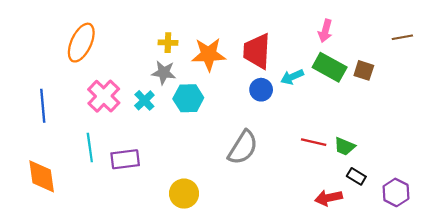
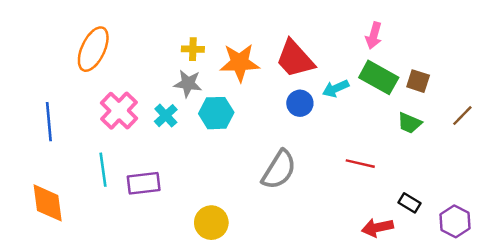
brown line: (402, 37) -> (462, 116), moved, turned -36
red trapezoid: (257, 51) -> (295, 59), turned -45
green trapezoid: (345, 146) -> (409, 123), moved

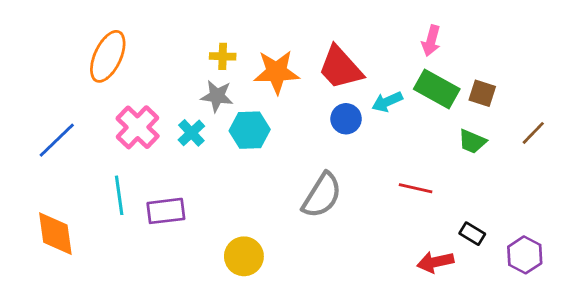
blue line: (49, 122) -> (57, 140), turned 51

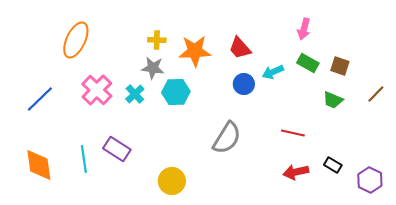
red trapezoid: (340, 68) -> (240, 48), size x0.7
green rectangle: (437, 89) -> (308, 63), size x0.7
cyan line: (119, 195) -> (84, 159), moved
purple rectangle: (166, 211) -> (117, 149), turned 40
red arrow: (435, 262) -> (296, 172), moved

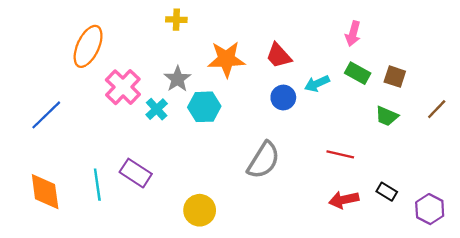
yellow cross: (157, 40) -> (176, 20), moved
gray star: (153, 68) -> (178, 79), turned 30
pink cross: (97, 90) -> (123, 87), moved

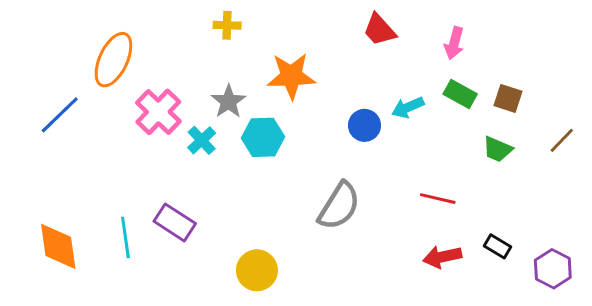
red trapezoid: (279, 56) -> (379, 30), moved
blue line: (46, 115) -> (60, 115), moved

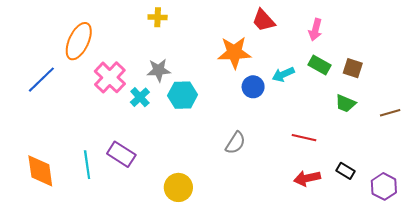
orange star: (291, 76) -> (234, 53), moved
gray star: (229, 101) -> (159, 70), turned 30
brown line: (562, 140) -> (390, 113), moved, turned 30
gray semicircle: (339, 206) -> (235, 143), size x0.7

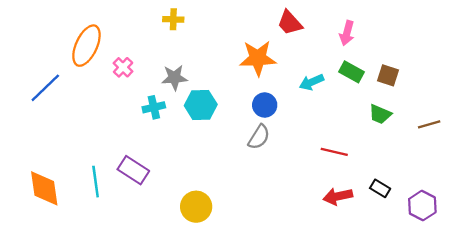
pink cross: (110, 77) -> (123, 67), moved, size x0.6
blue circle: (253, 87) -> (265, 105), moved
cyan cross: (140, 97) -> (154, 107), turned 30
gray semicircle: (235, 143) -> (259, 137), moved

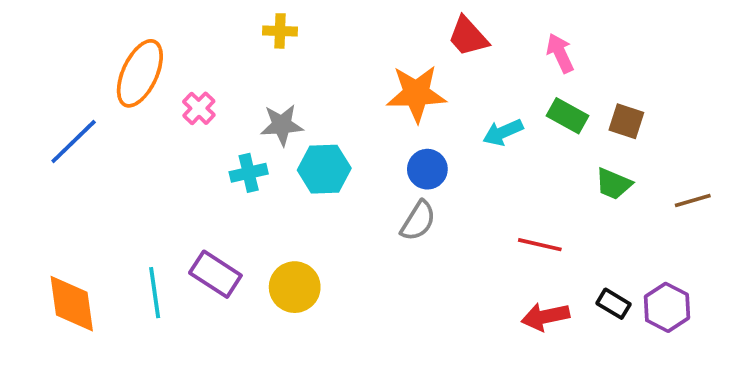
pink arrow: (347, 33) -> (560, 53), turned 140
purple hexagon: (422, 206) -> (667, 307), moved
yellow circle: (196, 207) -> (295, 287), moved

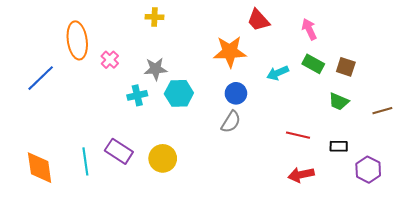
orange ellipse: (140, 73) -> (77, 40), turned -33
black rectangle: (614, 304) -> (339, 146), moved, turned -30

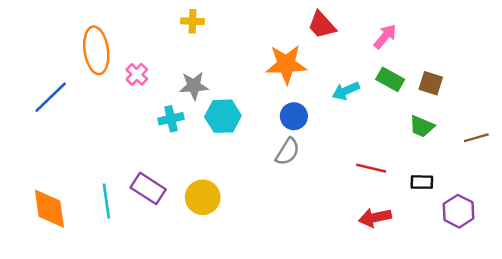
pink arrow: (309, 29) -> (385, 36), turned 65

